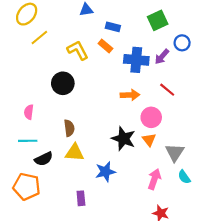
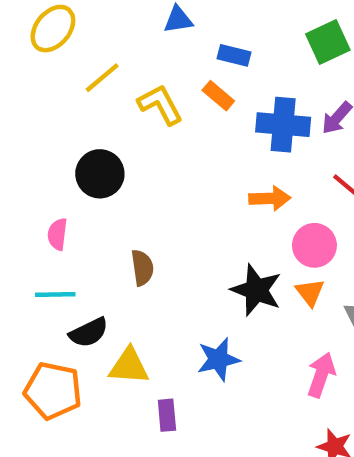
yellow line: (39, 38) -> (102, 78), moved
black circle: (63, 83) -> (100, 174), moved
yellow triangle: (75, 153) -> (129, 366), moved

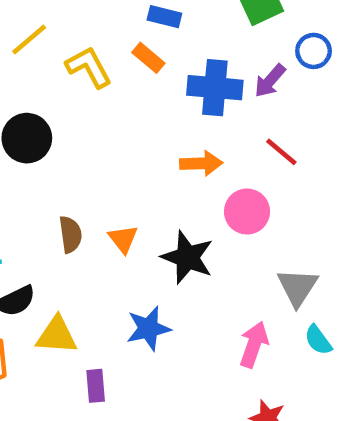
orange triangle: (310, 292) -> (123, 239), moved

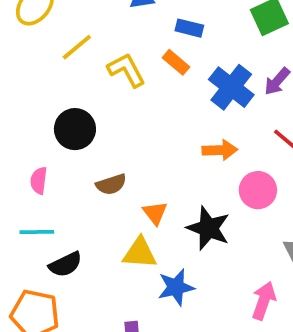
blue cross: (215, 88) -> (231, 87), turned 33
brown semicircle: (70, 234) -> (111, 184), moved, turned 80
yellow triangle: (57, 335) -> (140, 253), moved

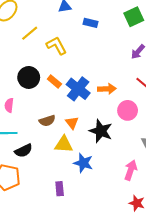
orange rectangle: (176, 62) -> (54, 82), moved
blue cross: (231, 87) -> (78, 89), moved
brown semicircle: (111, 184) -> (47, 121), moved
blue star: (176, 287) -> (83, 163), turned 30

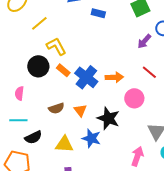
yellow L-shape: (56, 46) -> (56, 46), moved
yellow triangle: (64, 144) -> (64, 144), moved
blue star: (83, 163) -> (91, 138), moved

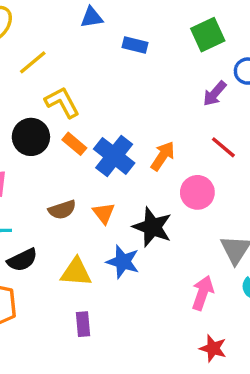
orange arrow: (114, 77) -> (163, 156), turned -54

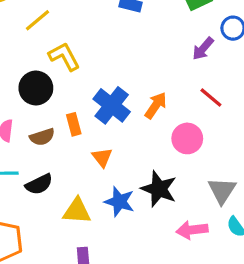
orange rectangle: (74, 144) -> (74, 124), moved, turned 35
brown semicircle: (62, 210) -> (42, 137), moved
black star: (152, 227) -> (159, 189), moved
black semicircle: (22, 260) -> (39, 184), moved
pink arrow: (203, 293) -> (192, 230), turned -116

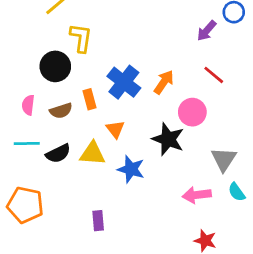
yellow L-shape: (64, 56) -> (81, 38), turned 36
black star: (159, 189) -> (168, 139), moved
yellow triangle: (77, 211) -> (92, 154), moved

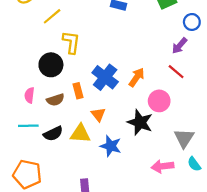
purple arrow: (207, 31) -> (179, 46), moved

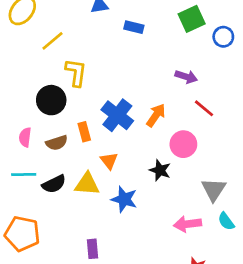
blue circle: (192, 22) -> (223, 37), moved
purple arrow: (179, 46) -> (186, 77), moved, turned -114
black star: (140, 122) -> (160, 170), size x0.7

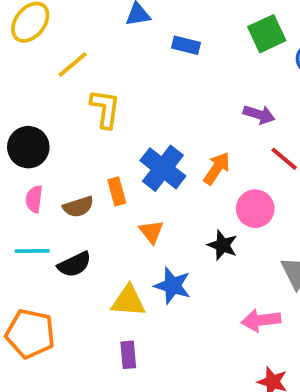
black circle: (51, 100) -> (28, 147), moved
yellow triangle: (87, 184) -> (128, 301), moved

